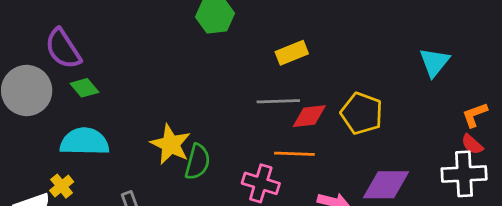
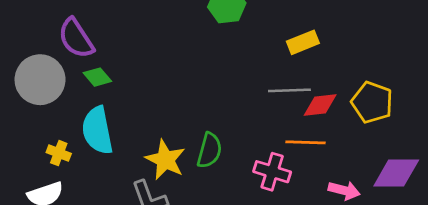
cyan semicircle: (84, 142) -> (97, 130), turned -102
yellow star: (171, 144) -> (165, 160), moved
yellow cross: (62, 186) -> (59, 153), moved, turned -30

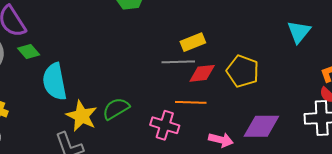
yellow rectangle: (303, 42) -> (193, 42), moved
cyan semicircle: (97, 130) -> (55, 82), moved
green semicircle: (209, 150) -> (116, 109), turned -136

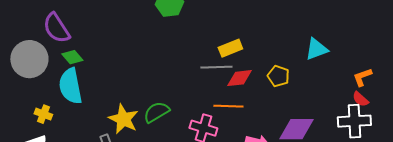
cyan triangle: (299, 32) -> (316, 49), moved, turned 30
yellow pentagon: (243, 71) -> (278, 76), size x0.7
cyan semicircle: (55, 82) -> (70, 86), moved

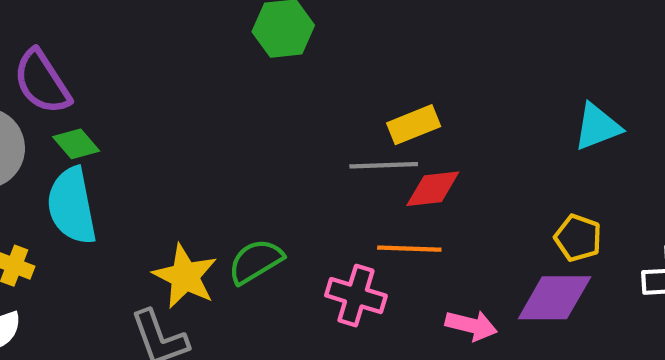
yellow pentagon: (278, 76) -> (578, 238), moved

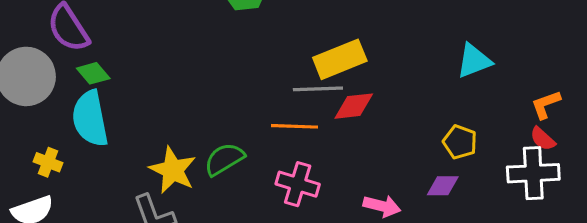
yellow rectangle: (414, 125) -> (340, 59), size x1.4
orange line: (409, 249) -> (295, 126), moved
purple diamond: (555, 298) -> (443, 186), size x0.6

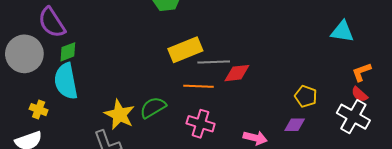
yellow rectangle: (340, 59) -> (185, 50), moved
cyan triangle: (474, 61) -> (342, 32), moved, turned 30
green diamond: (93, 73) -> (68, 52), turned -70
white cross: (533, 173) -> (353, 117), turned 32

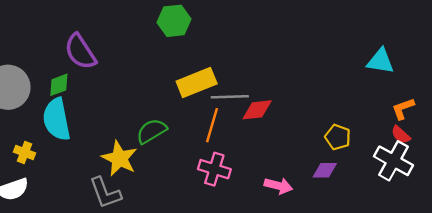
purple semicircle: (52, 22) -> (80, 52), moved
orange line: (199, 86) -> (212, 125), turned -76
green semicircle: (153, 108) -> (151, 131), moved

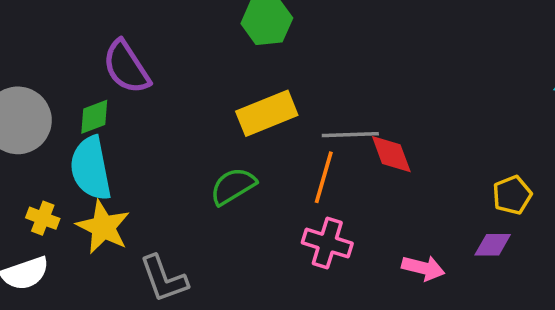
yellow rectangle: (197, 82) -> (267, 113), moved
red diamond: (257, 110) -> (391, 154), turned 76
yellow pentagon: (338, 137) -> (512, 195), turned 30
yellow star: (119, 158) -> (103, 227), moved

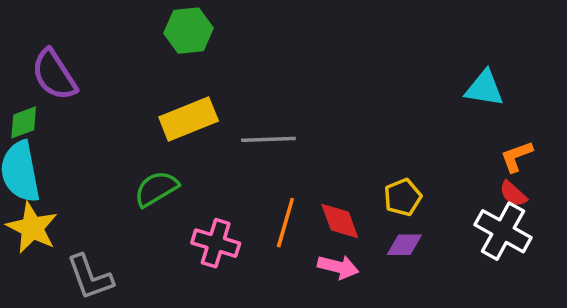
red diamond: (391, 154) -> (340, 221), moved
orange line: (324, 177) -> (285, 223), moved
yellow pentagon: (512, 195) -> (403, 197), moved
pink cross: (327, 243) -> (216, 243), moved

